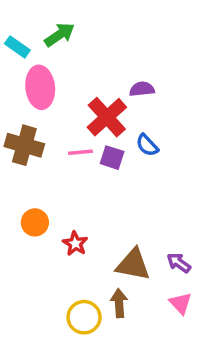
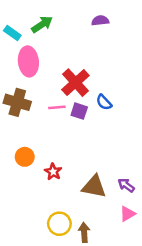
purple semicircle: (142, 89) -> (100, 21), moved
brown arrow: (119, 303) -> (84, 232), moved
pink triangle: (181, 303) -> (127, 214), turned 42

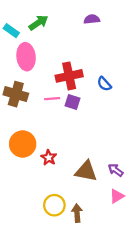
red cross: (75, 83) -> (69, 76), turned 30
blue semicircle: (104, 102) -> (104, 84), moved
orange circle: (25, 157) -> (23, 144), size x1.5

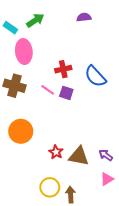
red cross: (69, 76) -> (63, 69), size x0.7
blue semicircle: (104, 84) -> (95, 76), size x1.6
pink line: (52, 99) -> (48, 90), turned 40
red star: (49, 158) -> (56, 152), moved

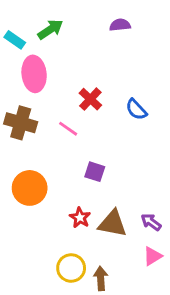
red cross: (63, 69) -> (90, 99), turned -35
blue semicircle: (95, 76) -> (136, 109), size x0.7
purple square: (66, 93) -> (95, 172), moved

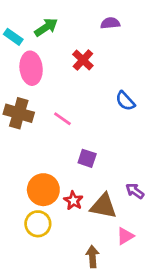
red cross: (90, 99) -> (83, 60), moved
orange circle: (30, 188) -> (43, 190), moved
purple arrow: (151, 222) -> (135, 191), moved
pink triangle: (153, 256) -> (125, 236), moved
yellow circle: (71, 268) -> (38, 224), moved

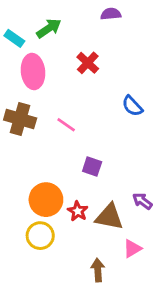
purple semicircle: (110, 23) -> (111, 14), moved

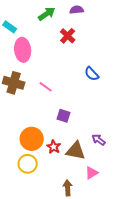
green arrow: (49, 28) -> (47, 14), moved
red cross: (88, 63) -> (68, 36), moved

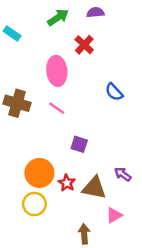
pink ellipse: (23, 50) -> (57, 71), moved

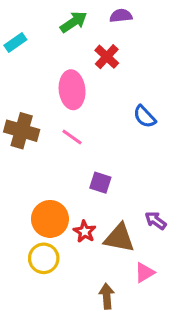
cyan rectangle: (12, 34) -> (15, 42), turned -70

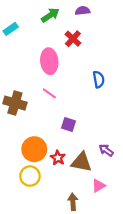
blue semicircle: (145, 117) -> (99, 79), turned -147
brown cross: (22, 131) -> (15, 103), moved

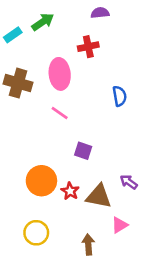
green arrow: (50, 15) -> (43, 22), moved
red cross: (73, 39) -> (88, 47), turned 35
brown cross: (15, 103) -> (18, 83), moved
yellow circle: (30, 176) -> (36, 233), moved

